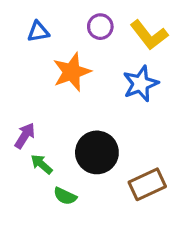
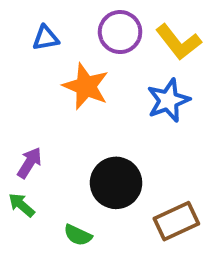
purple circle: (100, 27) -> (120, 32), size x1.4
orange star: (72, 72) -> (86, 86), turned -30
green arrow: (42, 164) -> (21, 205), moved

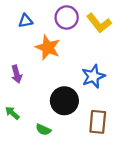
blue star: (168, 100) -> (93, 76), moved
purple arrow: (30, 163) -> (17, 74), moved, turned 133
brown rectangle: (176, 221) -> (98, 122), turned -60

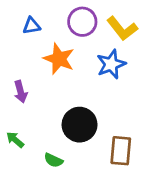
blue star: (93, 76) -> (111, 64), moved

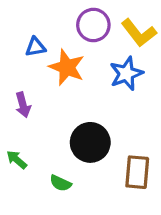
blue triangle: (32, 26) -> (35, 47), moved

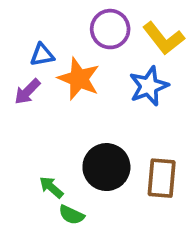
purple arrow: (23, 105) -> (27, 92), moved, turned 60
green arrow: (17, 160) -> (51, 187), moved
brown rectangle: (137, 172) -> (162, 178), moved

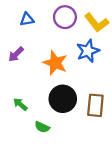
blue triangle: (42, 55) -> (27, 19), moved
orange star: (79, 79) -> (55, 63), moved
green arrow: (51, 187) -> (20, 104), moved

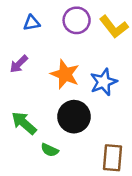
blue star: (88, 51) -> (104, 82), moved
green arrow: (20, 104) -> (24, 123), size x1.5
brown rectangle: (95, 105) -> (112, 158), moved

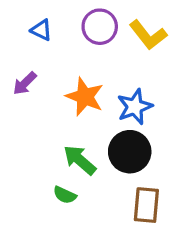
blue triangle: (32, 23) -> (41, 30), turned 36
black circle: (74, 117) -> (130, 152), moved
green arrow: (24, 123) -> (80, 160), moved

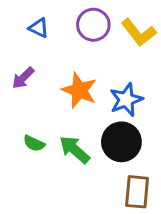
green semicircle: (65, 195) -> (34, 143), moved

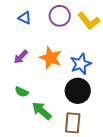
purple arrow: (23, 78) -> (21, 57), moved
green arrow: (75, 150) -> (42, 111), moved
brown rectangle: (137, 192) -> (73, 123), moved

